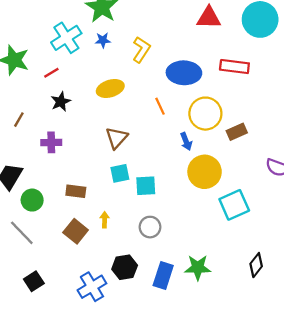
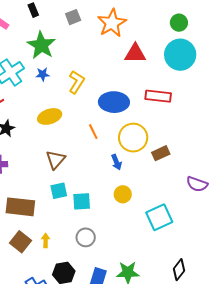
yellow circle: (205, 172) -> (123, 194), moved, size x0.6
brown rectangle: (76, 191) -> (20, 207), size x1.6
yellow arrow: (105, 220) -> (46, 240), moved

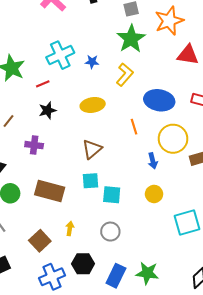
green star: (41, 45) -> (131, 39), moved
brown square: (21, 242) -> (40, 241), moved

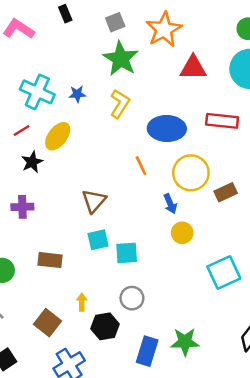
cyan cross: (60, 55) -> (37, 92), turned -32
yellow ellipse: (93, 105) -> (58, 136), moved, turned -35
brown rectangle: (50, 191) -> (50, 260), size x0.7
yellow circle: (154, 194) -> (182, 233), moved
black hexagon: (83, 264) -> (105, 326), moved

